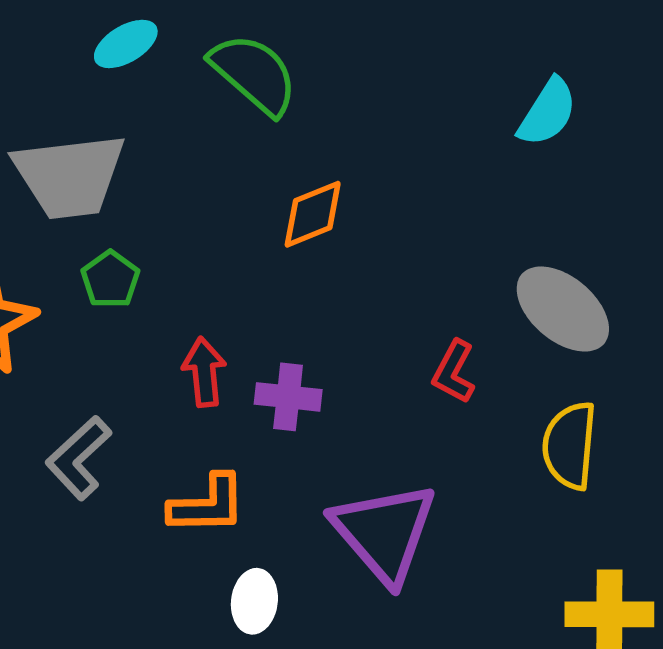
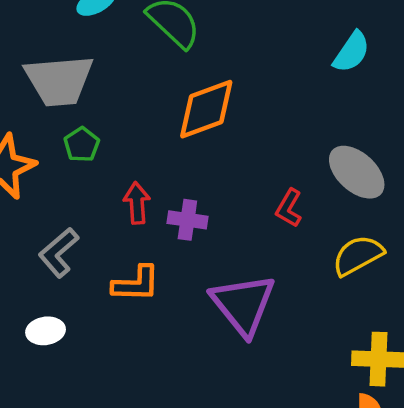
orange diamond: (313, 214) -> (206, 109), size x1.5
yellow semicircle: (570, 446) -> (358, 255), turned 54
white ellipse: (254, 601) -> (46, 331), moved, turned 72

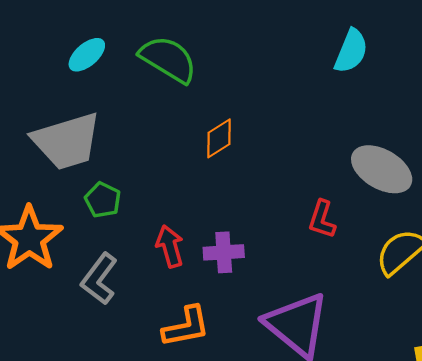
orange diamond: (206, 109) -> (219, 138), size x0.6
gray L-shape: (59, 253) -> (99, 279), moved

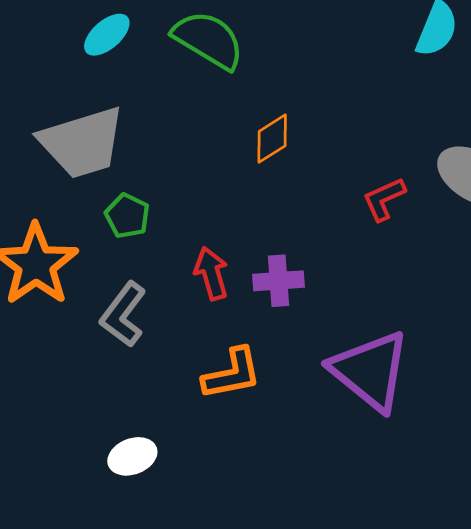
red L-shape: (322, 219) -> (384, 199), moved, turned 48

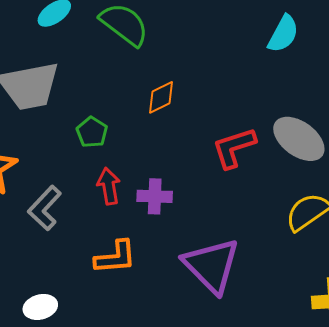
red L-shape: (384, 199) -> (234, 148), size x1.4
green pentagon: (127, 216) -> (92, 132), moved

